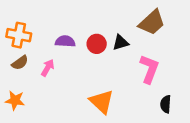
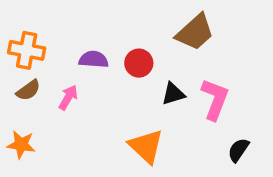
brown trapezoid: (152, 23) -> (195, 32), moved
black triangle: (120, 43) -> (173, 94), moved
black semicircle: (166, 104) -> (238, 150), turned 30

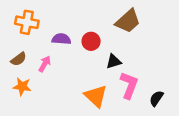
orange cross: (27, 50) -> (27, 22), moved
pink L-shape: (215, 99) -> (129, 85), moved
orange star: (21, 145) -> (22, 86), moved

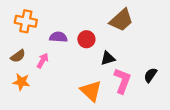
black semicircle: (156, 98) -> (150, 75), moved

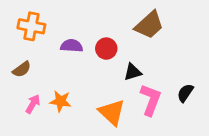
pink arrow: (43, 61) -> (33, 104), moved
orange star: (21, 82) -> (61, 101), moved

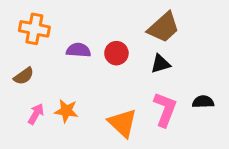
black triangle: (133, 72) -> (161, 64), moved
black semicircle: (185, 93) -> (203, 102), turned 54

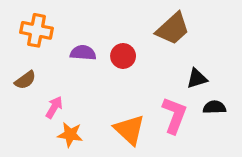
black triangle: (161, 64) -> (197, 78), moved
orange star: (66, 111) -> (70, 135), moved
pink arrow: (36, 114) -> (54, 107), moved

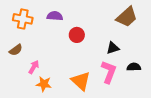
brown trapezoid: (173, 29) -> (127, 17), moved
purple semicircle: (83, 53) -> (55, 16), moved
black triangle: (197, 78) -> (113, 48), moved

